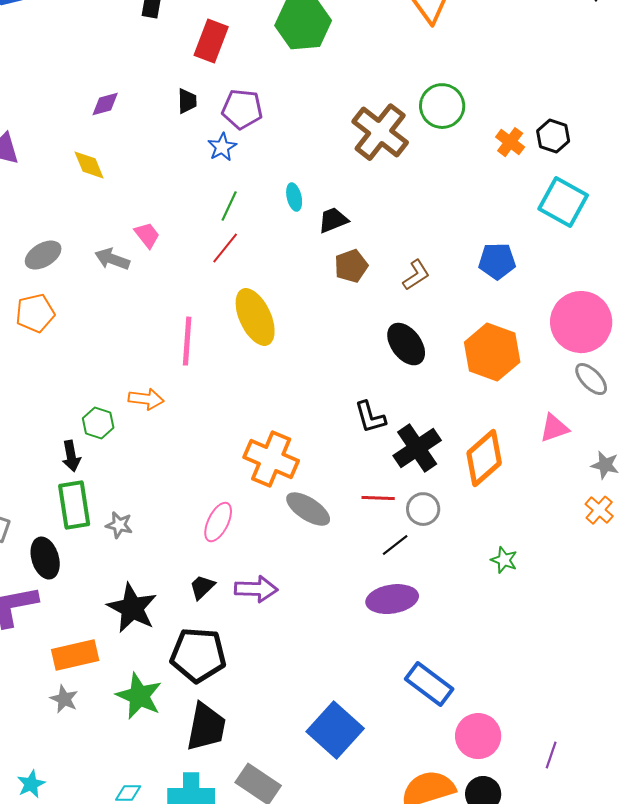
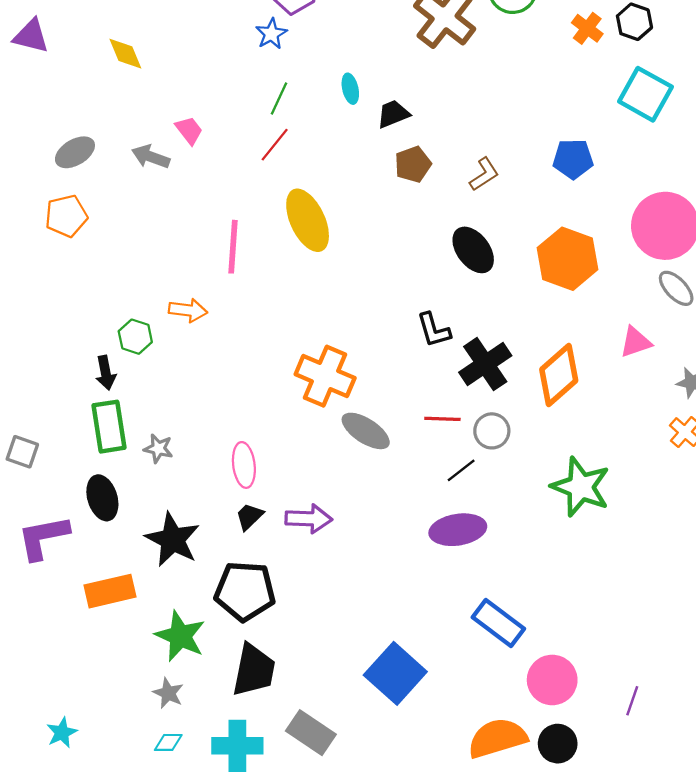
pink ellipse: (218, 522) -> (244, 465), moved, turned -33
black ellipse: (45, 558) -> (102, 498), moved
green star: (504, 560) -> (581, 487), size x2.0
gray star: (64, 699) -> (168, 693), moved

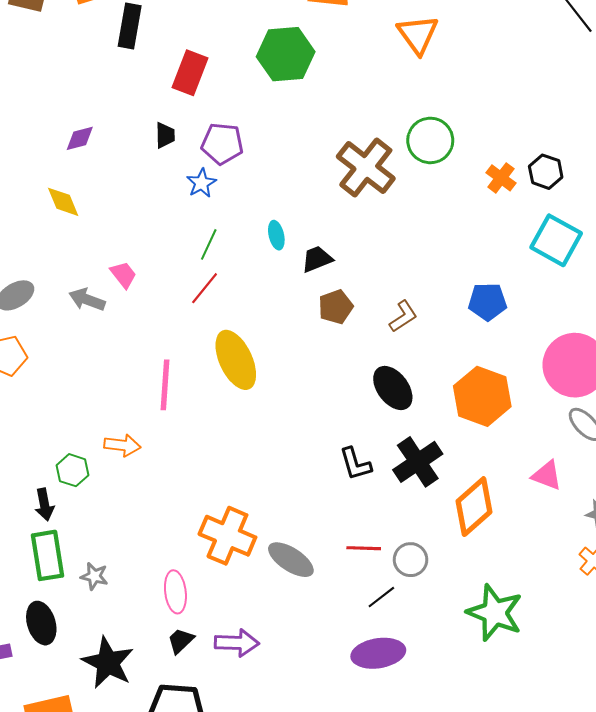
pink triangle: (636, 342) -> (547, 475), turned 40
black cross: (485, 364) -> (418, 462), moved
orange cross: (325, 376) -> (227, 536), moved

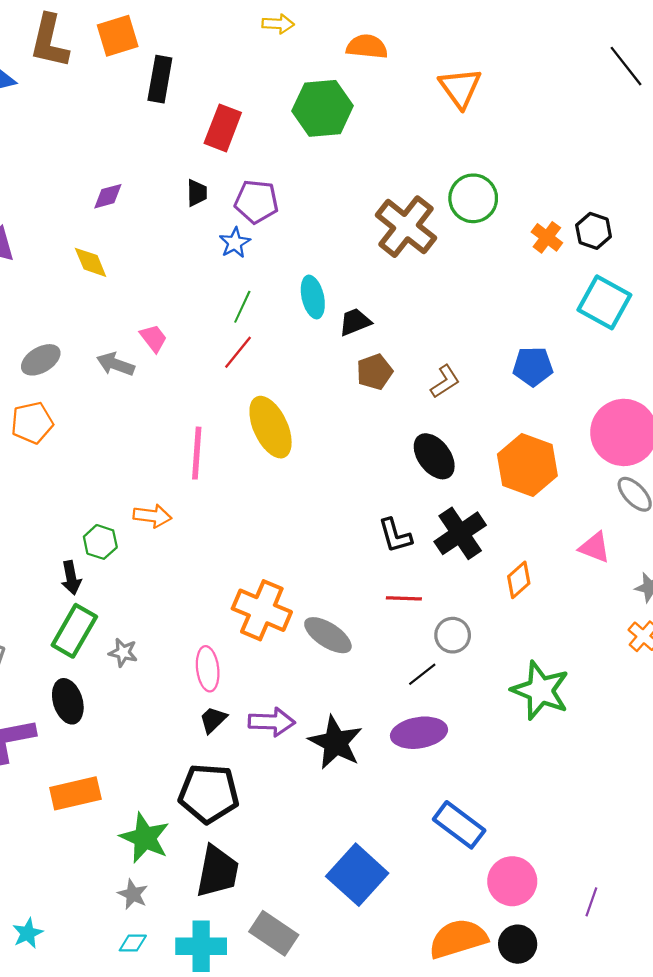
cyan ellipse: (276, 235) -> (313, 297), size x1.4
orange diamond: (474, 507) -> (519, 580), size x0.6
red line: (364, 548) -> (404, 598), moved
green rectangle: (48, 555) -> (74, 631), turned 39
black star: (108, 663) -> (336, 742), moved

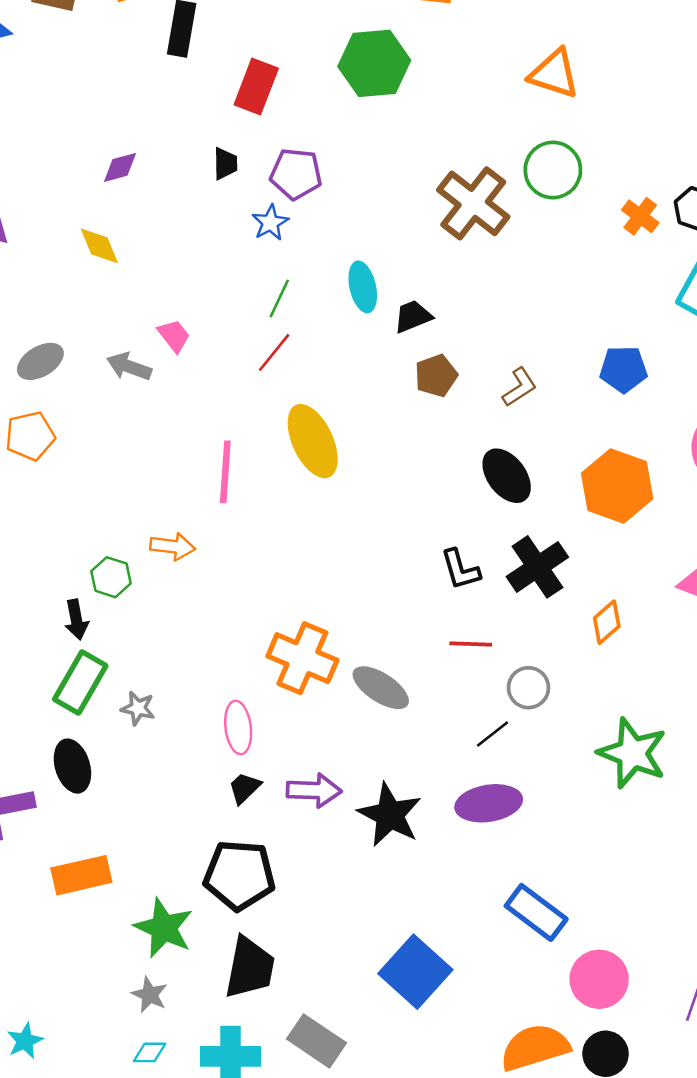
orange triangle: (460, 88) -> (554, 74), moved, turned -36

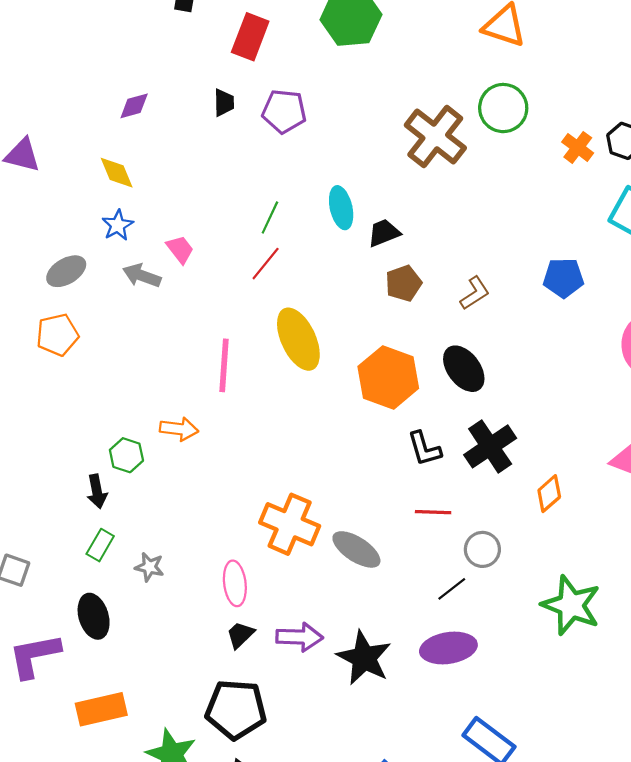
blue star: (270, 223) -> (118, 225), moved
orange hexagon: (617, 486) -> (388, 377), moved
green rectangle: (80, 683) -> (100, 545), size x0.6

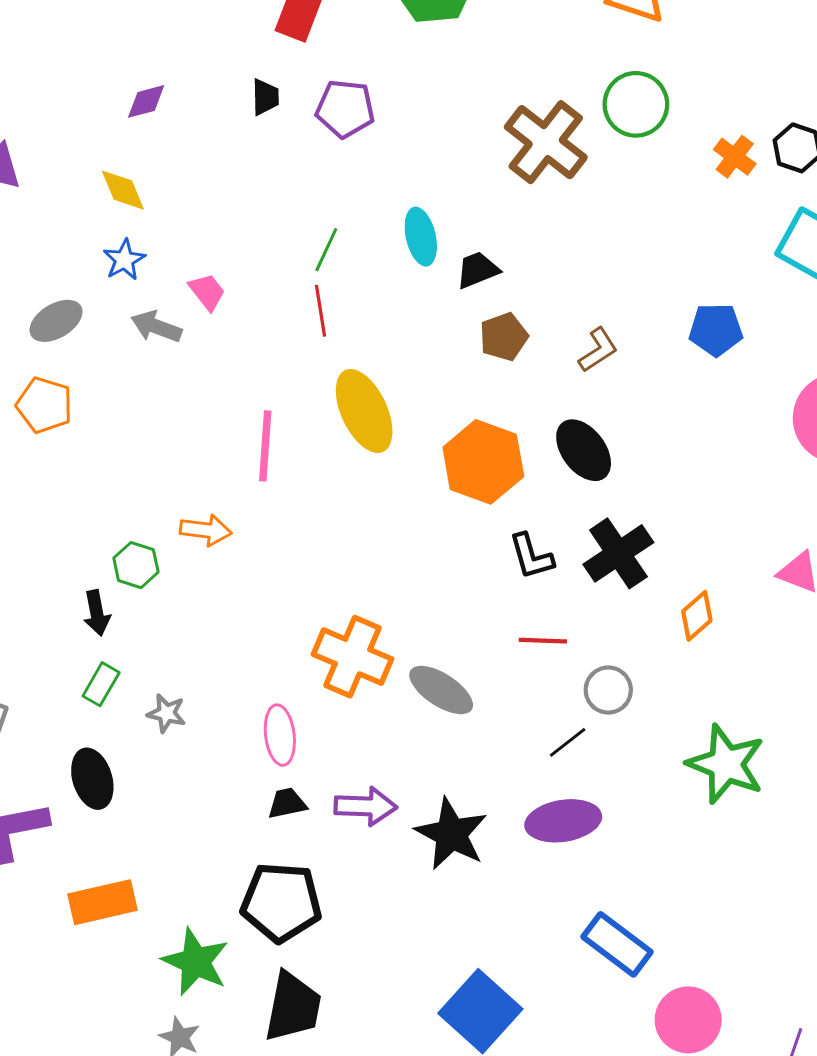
red line: (266, 264) -> (321, 311), turned -48
orange pentagon: (57, 335) -> (44, 405), turned 30
black trapezoid: (240, 635) -> (287, 803), turned 32

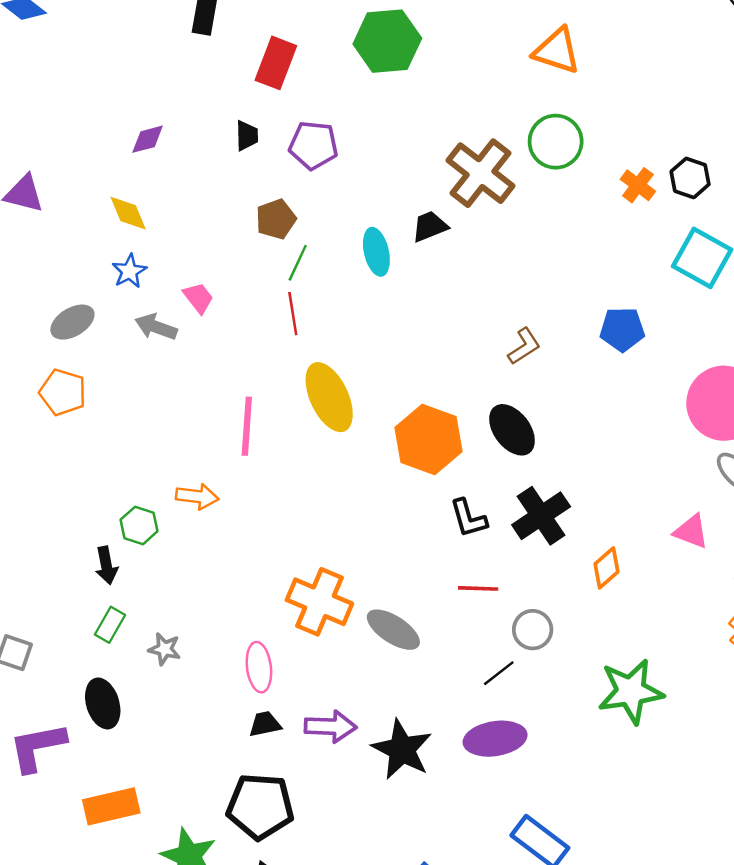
black trapezoid: (477, 270) -> (430, 226), moved
brown pentagon: (504, 337) -> (276, 219), moved
green star: (726, 764) -> (631, 691), turned -30

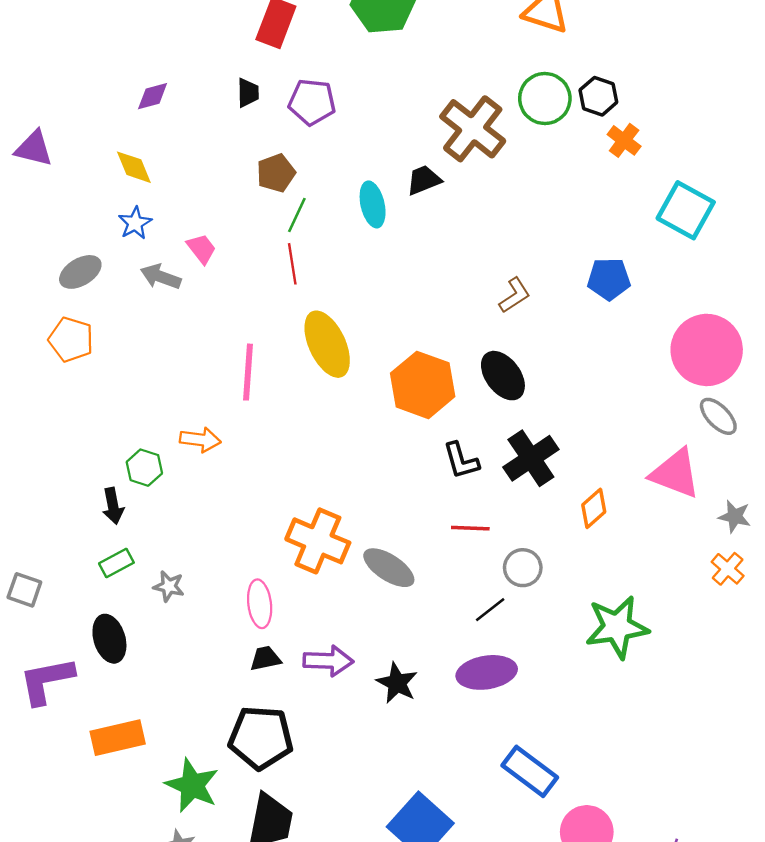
black hexagon: (690, 178) -> (598, 96), moved
pink triangle: (691, 532) -> (675, 473), size x1.5
green rectangle: (110, 625) -> (116, 563), turned 32
black star: (402, 750) -> (397, 683), size x0.7

